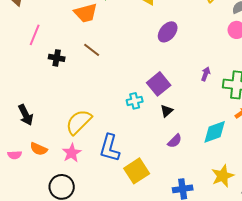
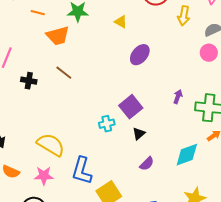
yellow semicircle: (79, 122) -> (51, 145), turned 76
pink star: (72, 153) -> (44, 176), turned 30

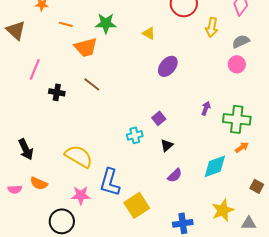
purple square: (131, 107) -> (159, 118), size x0.6
pink star: (44, 176) -> (81, 195), moved

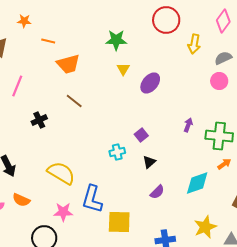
green star: (106, 23) -> (116, 40), moved
yellow triangle: (149, 33) -> (123, 69), moved, turned 32
black cross: (57, 92) -> (39, 120), moved, turned -35
yellow square: (137, 205) -> (119, 222), turned 35

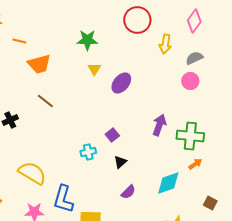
purple arrow: (188, 125) -> (159, 125), size x1.5

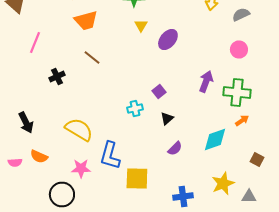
pink circle: (190, 81) -> (239, 50), moved

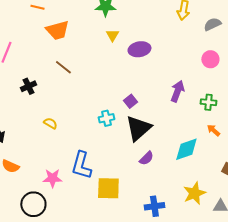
purple ellipse: (168, 40) -> (139, 49), turned 40
green cross: (237, 92) -> (208, 102), size x0.6
black triangle: (167, 118) -> (138, 128), size x2.0
orange arrow: (242, 120) -> (213, 130), turned -104
yellow semicircle: (79, 130) -> (50, 123), moved, size x0.5

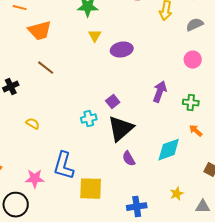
purple semicircle: (146, 158) -> (129, 159), turned 105
yellow star: (194, 193) -> (177, 194), size x0.6

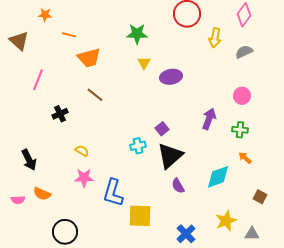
pink circle: (193, 60) -> (242, 96), moved
pink star: (35, 179) -> (84, 178), moved
yellow star: (177, 194) -> (226, 221), size x1.5
blue cross: (137, 207) -> (186, 234), turned -36

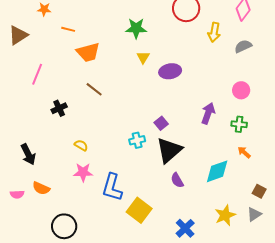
brown triangle: (19, 41) -> (18, 35), turned 45
yellow square: (140, 216) -> (139, 210), turned 35
gray triangle: (252, 234) -> (254, 214), moved, turned -35

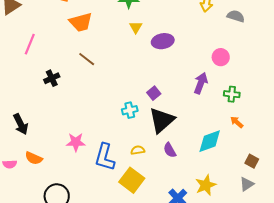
gray semicircle: (243, 46) -> (236, 16), turned 42
pink circle: (241, 90) -> (221, 57), moved
yellow semicircle: (81, 145) -> (138, 150), moved, turned -40
yellow star: (225, 215) -> (206, 185), moved

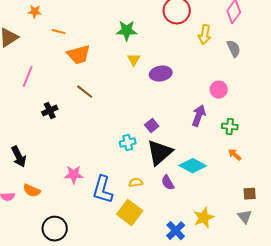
gray semicircle: (236, 16) -> (234, 49), turned 48
cyan diamond: (210, 141) -> (193, 166), moved, turned 48
brown square: (252, 161) -> (250, 194), turned -32
gray triangle: (247, 184) -> (245, 217), turned -35

